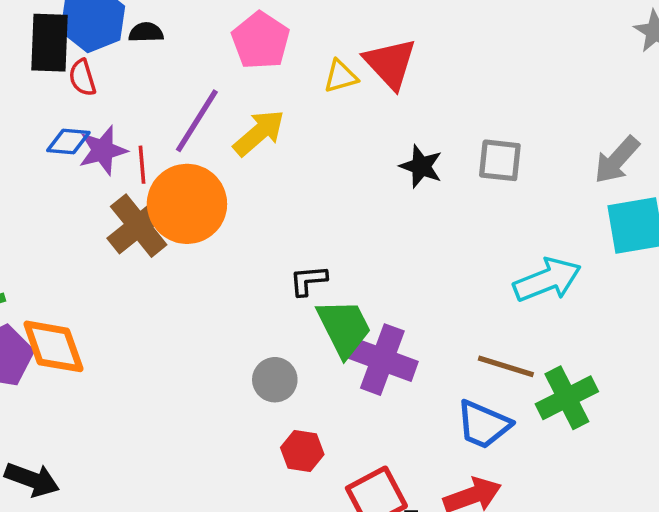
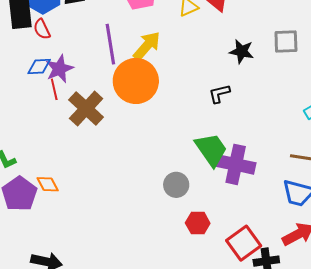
purple line: (197, 121) -> (110, 44), turned -33
red line: (142, 165) -> (54, 89), moved
orange circle: (187, 204) -> (136, 81), moved
black L-shape: (308, 280) -> (219, 94), moved
orange diamond: (53, 346) -> (48, 184), size x0.6

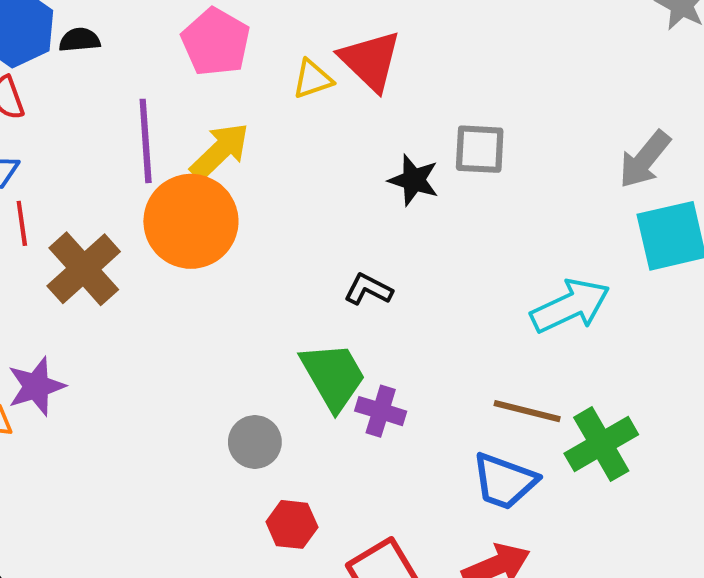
gray square: (286, 41) -> (480, 149), moved
purple star: (59, 69) -> (36, 386), moved
black L-shape: (219, 94) -> (368, 289), moved, turned 35
purple cross: (236, 164) -> (381, 411), size x0.6

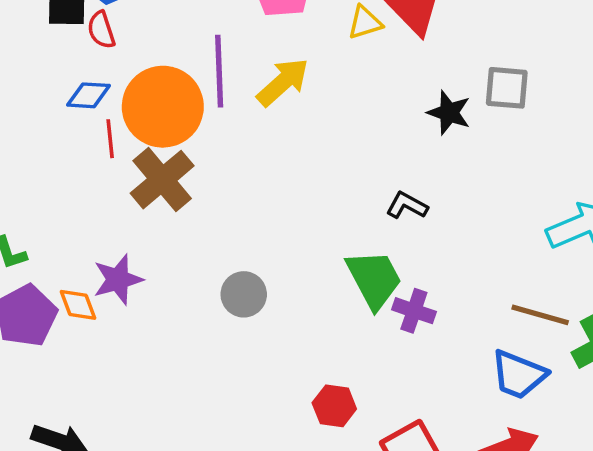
orange circle: (191, 221) -> (163, 107), moved
gray circle: (255, 442) -> (244, 294), moved

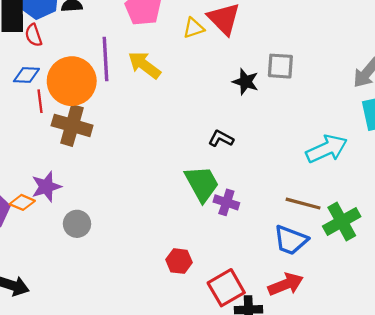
yellow arrow: (283, 82) -> (144, 65), turned -100
brown cross: (162, 180) -> (72, 125), turned -33
gray circle: (244, 294) -> (77, 224), moved
orange diamond: (78, 305) -> (22, 202), turned -45

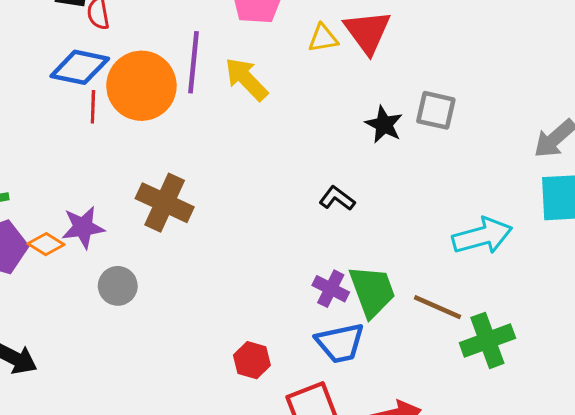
blue diamond: (26, 75) -> (80, 67), size x1.5
brown cross: (72, 125) -> (165, 203), moved
green trapezoid: (202, 184) -> (372, 291), moved
blue trapezoid: (291, 240) -> (340, 343), moved, turned -42

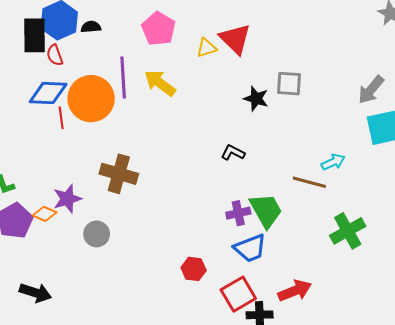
cyan arrow: (482, 236) -> (333, 162), size x0.6
purple cross: (331, 289) -> (238, 213), turned -30
brown line: (438, 307) -> (309, 182), moved

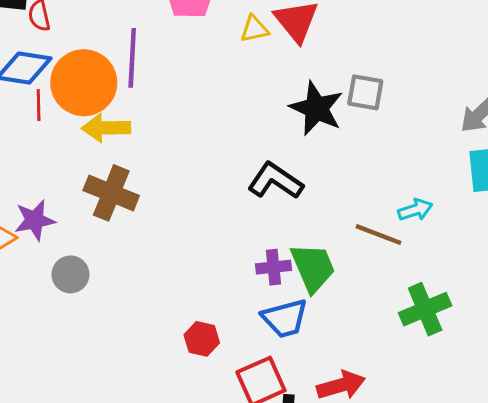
yellow arrow: (160, 83) -> (106, 128), moved, turned -44
black star: (256, 99) -> (316, 108), size x1.5
black L-shape: (233, 153) -> (275, 181), size x1.6

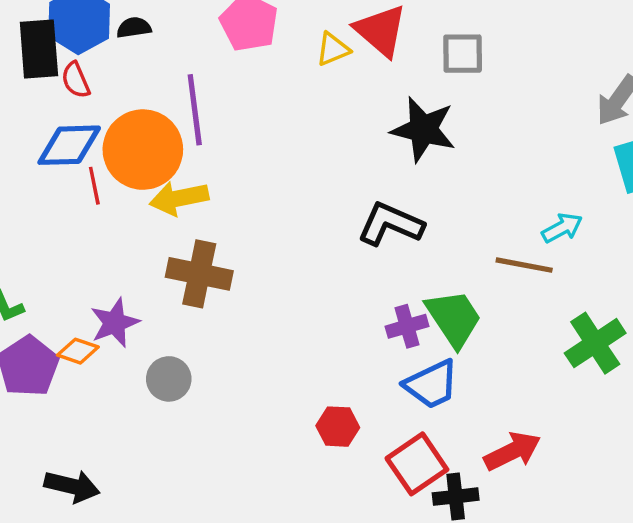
gray square: (365, 92) -> (463, 54), moved

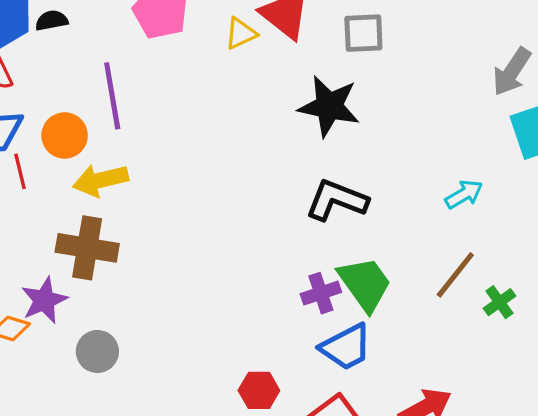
orange circle: (143, 150) -> (65, 135), size x0.6
black L-shape: (390, 224) -> (337, 200), moved
brown line: (524, 265) -> (455, 275), moved, turned -60
brown cross: (199, 274) -> (87, 248), moved
green cross: (595, 343) -> (499, 302), size x0.6

